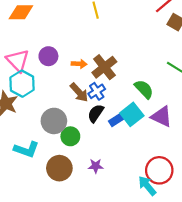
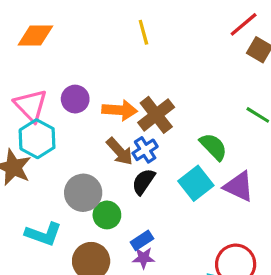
orange arrow: (79, 64) -> (120, 110), size x1.5
blue rectangle: (116, 120) -> (142, 240), moved

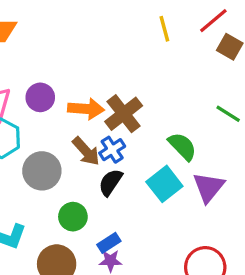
yellow line: (143, 32) -> (164, 29), moved
purple triangle: (239, 186) -> (208, 187), turned 44
gray circle: (83, 193) -> (42, 171), moved

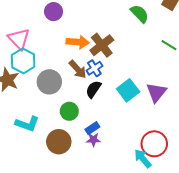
purple circle: (40, 97) -> (54, 12), moved
green semicircle: (182, 146) -> (140, 14), moved

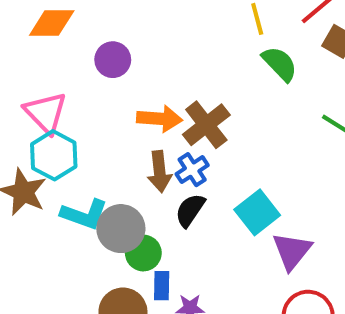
brown arrow: (78, 69) -> (160, 172), turned 36
gray circle: (49, 82) -> (121, 229), moved
purple triangle: (156, 92) -> (292, 251), moved
cyan L-shape: (27, 124) -> (84, 214), moved
blue rectangle: (92, 128) -> (162, 286), moved, turned -56

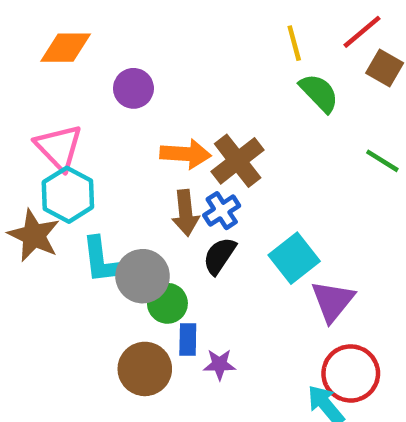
cyan L-shape: (84, 214) -> (102, 260), turned 63

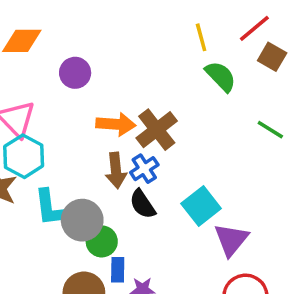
black semicircle: (219, 256) -> (143, 204), turned -68

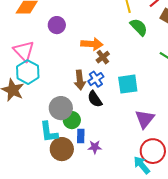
orange arrow: (116, 124) -> (92, 44), moved
brown cross: (157, 130) -> (103, 57), size x0.6
cyan square: (201, 206) -> (128, 84), moved, turned 30
cyan L-shape: (50, 208) -> (49, 132), moved

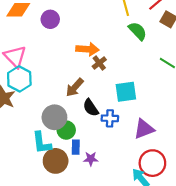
purple circle: (57, 25) -> (50, 19), moved
blue cross: (96, 79) -> (110, 118), moved, turned 35
brown arrow: (80, 80) -> (75, 87), turned 48
purple triangle: (145, 119) -> (144, 129), turned 30

